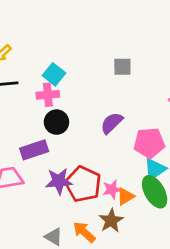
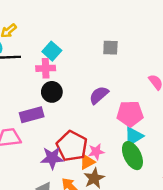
purple star: (59, 181) -> (52, 158), moved
orange triangle: (125, 196) -> (87, 162), moved

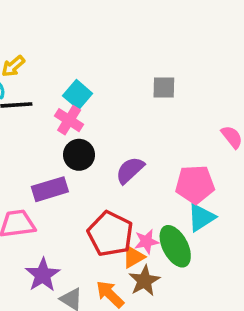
pink cross: (46, 68) -> (69, 120), turned 36
purple semicircle: (99, 95) -> (130, 170), moved
green ellipse: (132, 156) -> (175, 246), moved
purple star: (52, 158) -> (43, 275), moved, turned -30

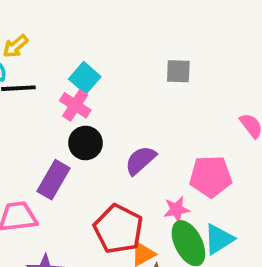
purple rectangle: (50, 189) -> (54, 180), turned -44
cyan triangle: (201, 218) -> (219, 239), moved
pink star: (146, 242) -> (176, 210), moved

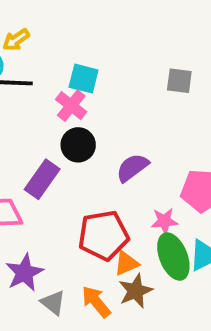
cyan square: (85, 78) -> (84, 79), turned -32
red pentagon: (118, 229) -> (103, 235), turned 30

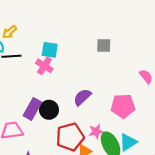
black circle: (78, 145) -> (49, 110), moved
pink star: (164, 221) -> (96, 131), moved

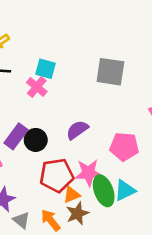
gray square: (104, 46) -> (110, 72), size x1.6
pink star: (96, 131) -> (89, 173), size x1.5

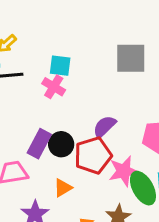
red pentagon: (57, 175) -> (93, 155), moved
orange triangle: (72, 195) -> (63, 188), moved

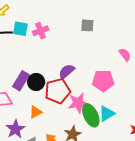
gray square: (131, 58) -> (87, 25), size x0.6
cyan square: (60, 66) -> (20, 29), moved
pink cross: (54, 87) -> (41, 31), moved, turned 35

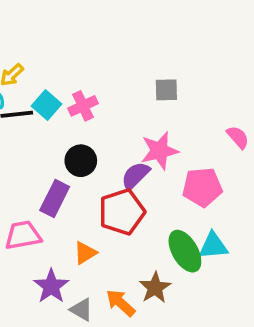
cyan square: (20, 29) -> (46, 105), turned 35
black circle: (36, 82) -> (81, 161), moved
pink star: (78, 103) -> (160, 151), moved
cyan triangle: (107, 114) -> (213, 246), turned 30

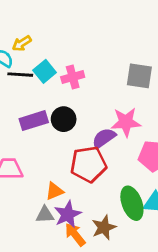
gray square: (166, 90) -> (139, 76), size x1.4
purple rectangle: (55, 199) -> (34, 121), moved, turned 36
purple star: (51, 286) -> (68, 214), moved
gray triangle: (81, 310) -> (45, 215), moved, turned -42

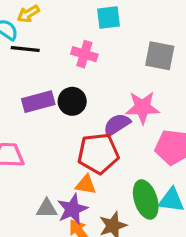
cyan square: (45, 71) -> (108, 18), moved, turned 30
pink cross: (73, 77) -> (84, 54), turned 30
orange triangle: (55, 191) -> (86, 185), moved, turned 30

